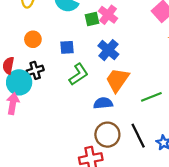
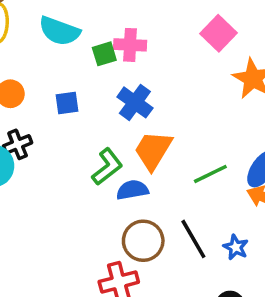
pink cross: (108, 15) -> (130, 45), turned -30
green L-shape: (79, 74) -> (107, 167), moved

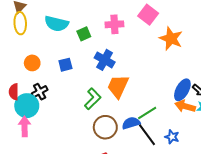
pink cross: (130, 45) -> (114, 24), moved
green line: (210, 174) -> (147, 113), moved
blue semicircle: (132, 190) -> (131, 123), moved
brown circle: (143, 241) -> (105, 127), moved

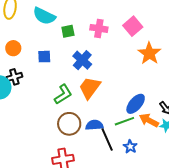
blue ellipse: (182, 90) -> (136, 104), moved
green line: (147, 113) -> (124, 121), moved

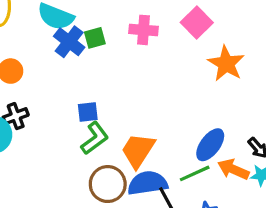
blue square: (44, 57) -> (88, 112), moved
blue cross: (82, 60) -> (69, 42), moved
orange trapezoid: (90, 88) -> (138, 150), moved
blue semicircle: (94, 125) -> (148, 183), size x1.4

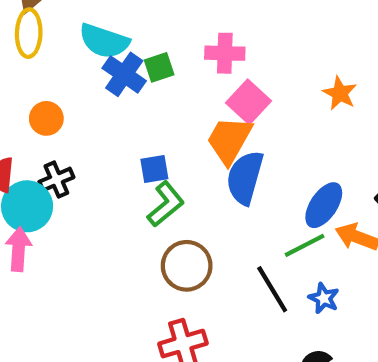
pink square: (197, 22) -> (248, 102), moved
orange star: (226, 64) -> (340, 93), size x0.7
orange trapezoid: (138, 150) -> (229, 140), moved
blue semicircle: (148, 183) -> (245, 178), moved, turned -63

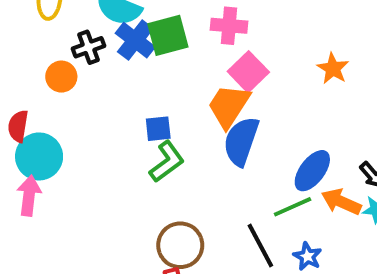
green square: (159, 67) -> (168, 35), size x1.5
black cross: (56, 180) -> (88, 47), moved
brown circle: (187, 266) -> (180, 245), moved

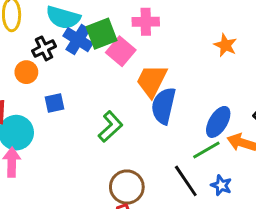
pink square: (248, 72) -> (121, 51), moved
blue square: (158, 129) -> (54, 103), moved

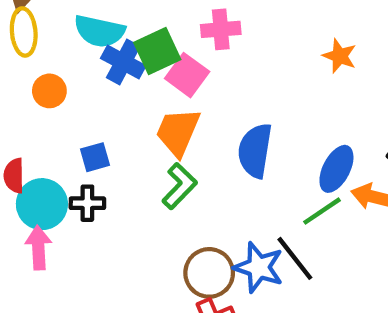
black cross: (44, 48) -> (87, 203), moved, turned 30
orange circle: (26, 72) -> (49, 91), moved
orange trapezoid: (152, 81) -> (178, 132), moved
blue star: (221, 185) -> (259, 267), moved, size x1.6

